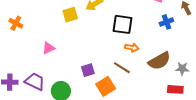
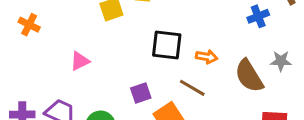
black square: (122, 24) -> (167, 45), moved
brown semicircle: (159, 61) -> (249, 76), turned 90
gray star: (182, 69) -> (281, 61), moved

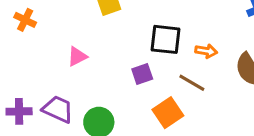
purple square: (141, 93) -> (142, 74), moved

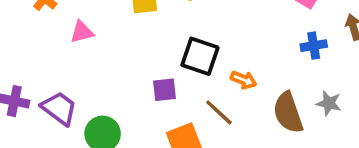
pink triangle: (77, 56) -> (82, 32), moved

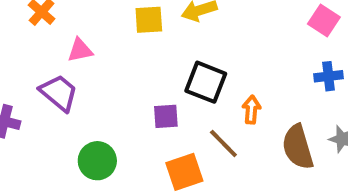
orange arrow: (243, 80) -> (251, 110), turned -110
purple trapezoid: (59, 108) -> (59, 93), moved

